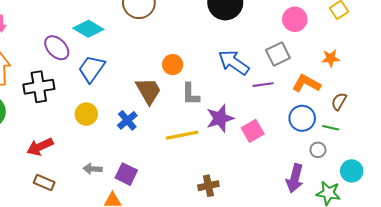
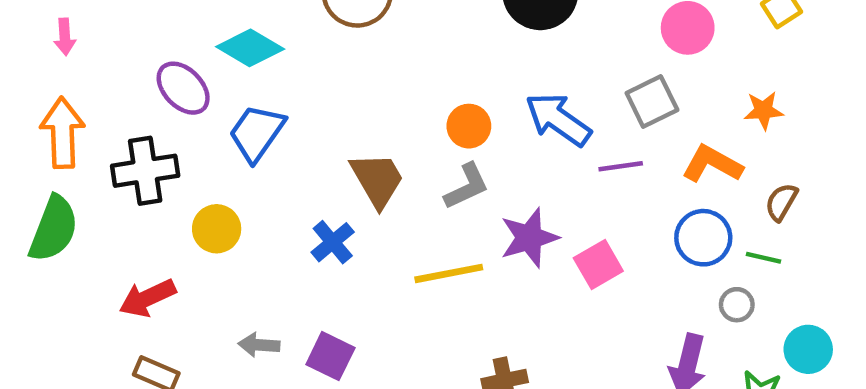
orange circle: (173, 65) -> (469, 126), moved
gray L-shape: (191, 94) -> (467, 186), turned -115
yellow circle: (86, 114) -> (217, 229), moved

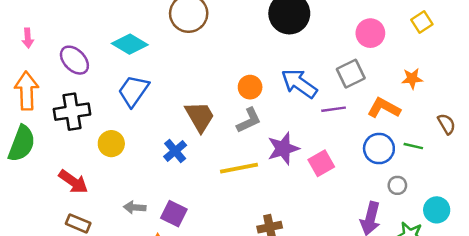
purple ellipse: (183, 88) -> (74, 60), moved
brown semicircle: (781, 202) -> (446, 124), moved, turned 120
green line: (764, 258) -> (413, 146), moved
red arrow: (147, 298) -> (73, 182), turned -120

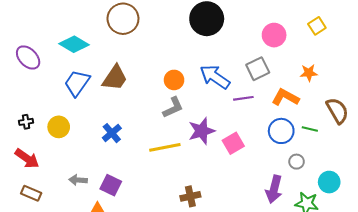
black cross: (72, 112) -> (26, 122), moved, size x0.5
brown trapezoid: (200, 117) -> (115, 78), moved, turned 64
brown semicircle: (446, 124) -> (337, 111), size x1.5

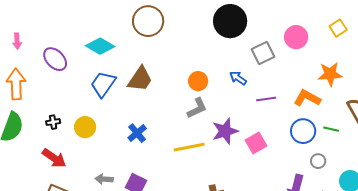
gray square: (258, 69) -> (263, 53), moved
orange star: (309, 73) -> (330, 74), size x1.4
blue arrow: (215, 77) -> (238, 78), size x0.6

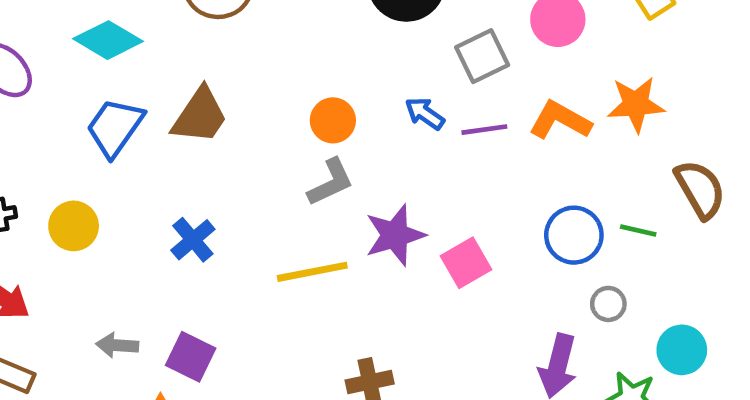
orange L-shape: (307, 98) -> (560, 120), moved
purple line: (266, 99) -> (484, 130), moved

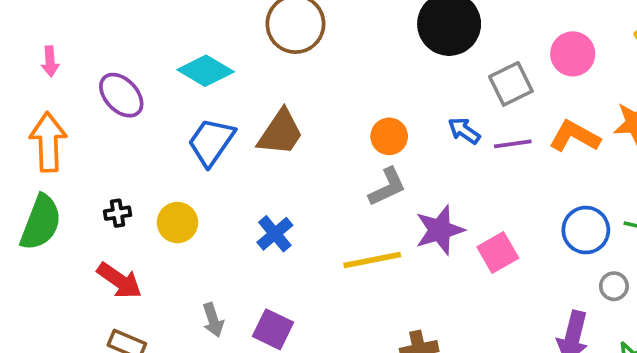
gray arrow: (117, 345) -> (213, 320), turned -112

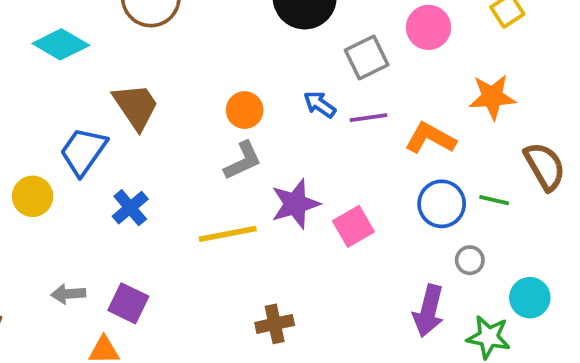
brown trapezoid: (280, 133) -> (136, 106), turned -68
orange L-shape: (575, 136) -> (430, 138), moved
blue trapezoid: (211, 142) -> (83, 151), moved
gray arrow: (213, 320) -> (68, 294), turned 104

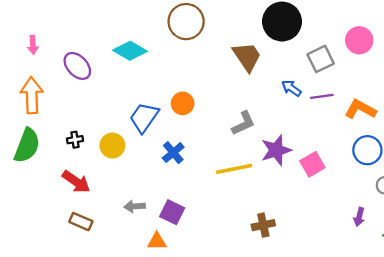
brown trapezoid: (136, 106) -> (247, 57), moved
orange circle: (245, 110) -> (183, 103), moved
purple arrow: (429, 311) -> (359, 217), size x0.6

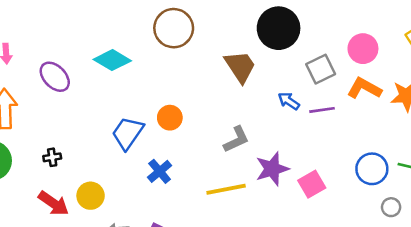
orange L-shape: (360, 109) -> (364, 88), moved
yellow circle: (112, 146) -> (91, 196), moved

